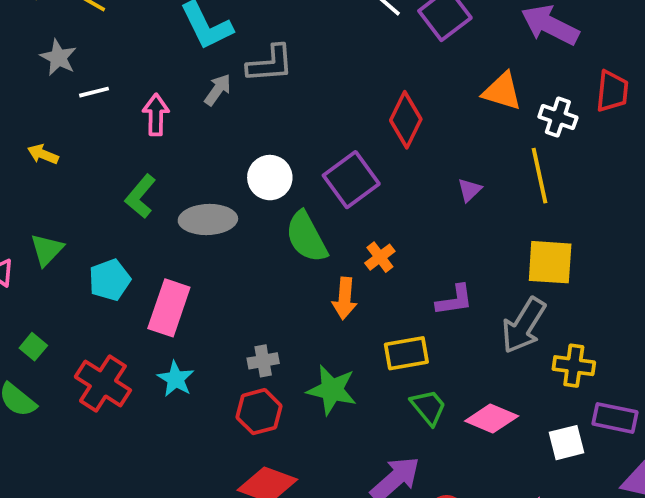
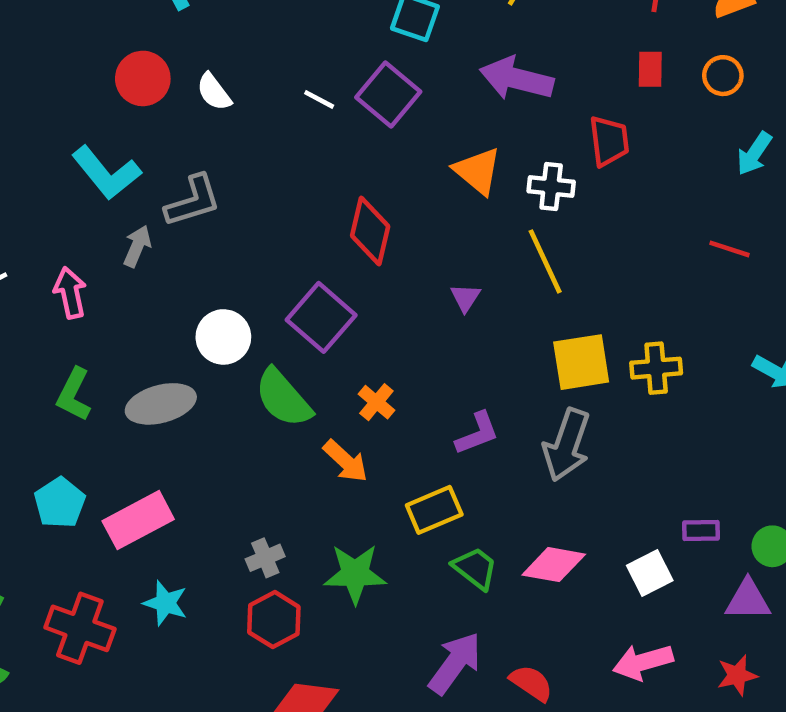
orange triangle: (502, 91) -> (478, 171), turned 36
orange arrow: (345, 298) -> (346, 461), turned -39
pink rectangle: (169, 308) -> (138, 520), turned 56
yellow cross: (574, 366) -> (656, 368), moved
purple rectangle: (615, 418) -> (701, 531), size x0.7

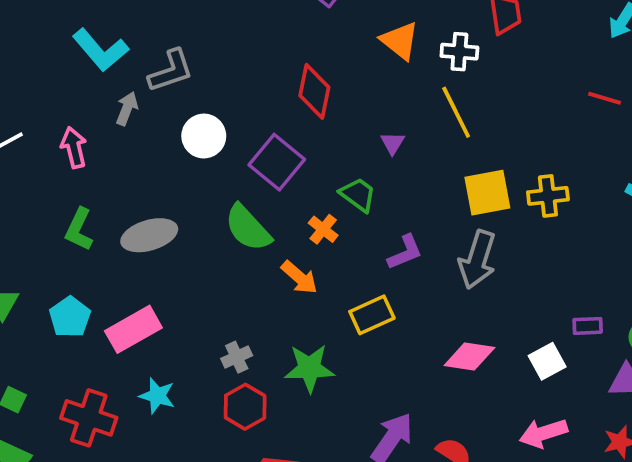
white circle: (223, 337) -> (204, 136), moved
green trapezoid: (475, 568) -> (358, 195), moved

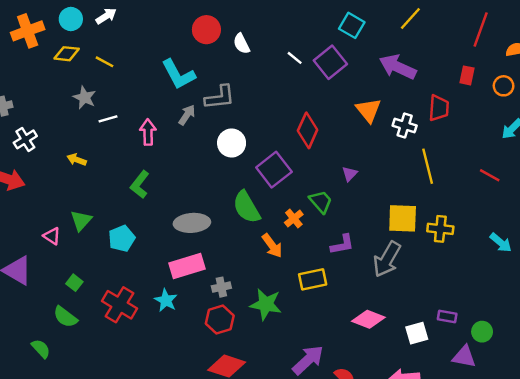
yellow line: (456, 112) -> (428, 166), moved
gray ellipse: (149, 235) -> (192, 223), moved
pink rectangle: (133, 329) -> (187, 266), moved

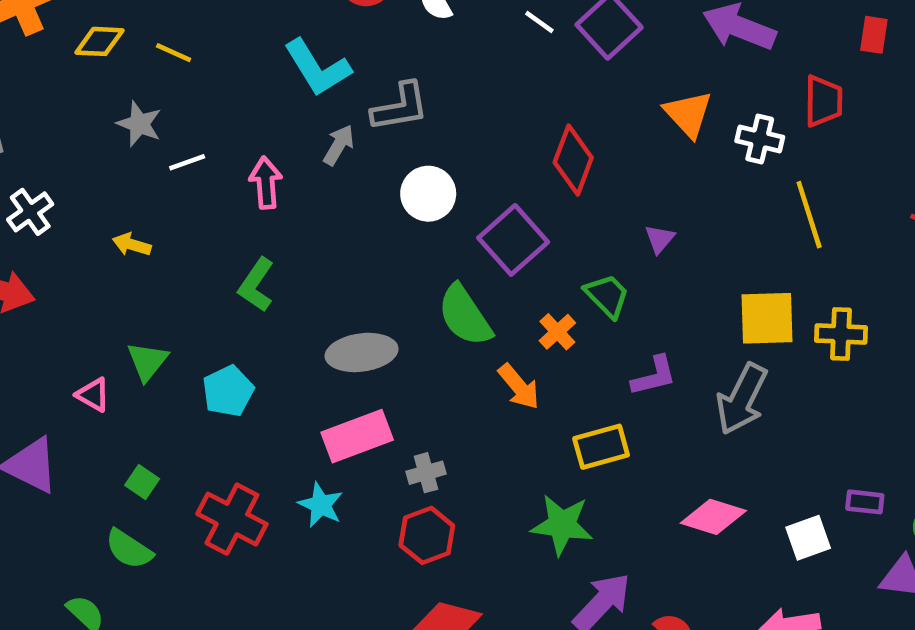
green star: (266, 304) -> (562, 525), moved

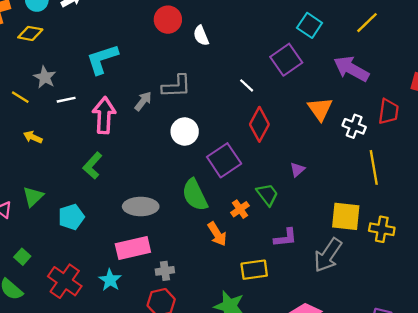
white line: (539, 22) -> (247, 85), moved
yellow line: (174, 53) -> (20, 97), moved
cyan L-shape: (317, 68) -> (102, 59), moved, turned 96
pink arrow: (266, 183) -> (104, 115), size x1.4

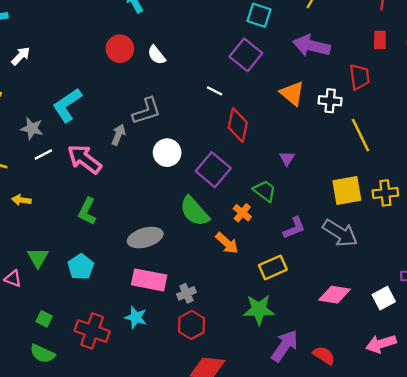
gray star: (45, 77) -> (32, 128), moved
pink arrow: (104, 115) -> (84, 159), turned -40
pink rectangle: (133, 248) -> (149, 280), turned 40
gray arrow: (328, 255) -> (340, 233), turned -76

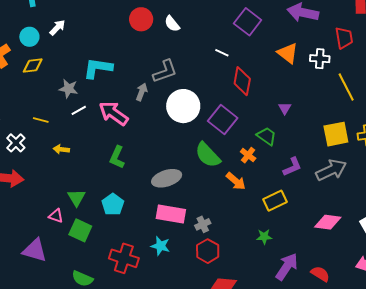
cyan L-shape: (67, 105) -> (98, 68), turned 44
white circle: (167, 153) -> (183, 106), size x1.4
gray arrow: (340, 233) -> (331, 170), turned -56
green star: (259, 310) -> (264, 237), size x0.6
green square: (44, 319) -> (80, 230), moved, size x1.6

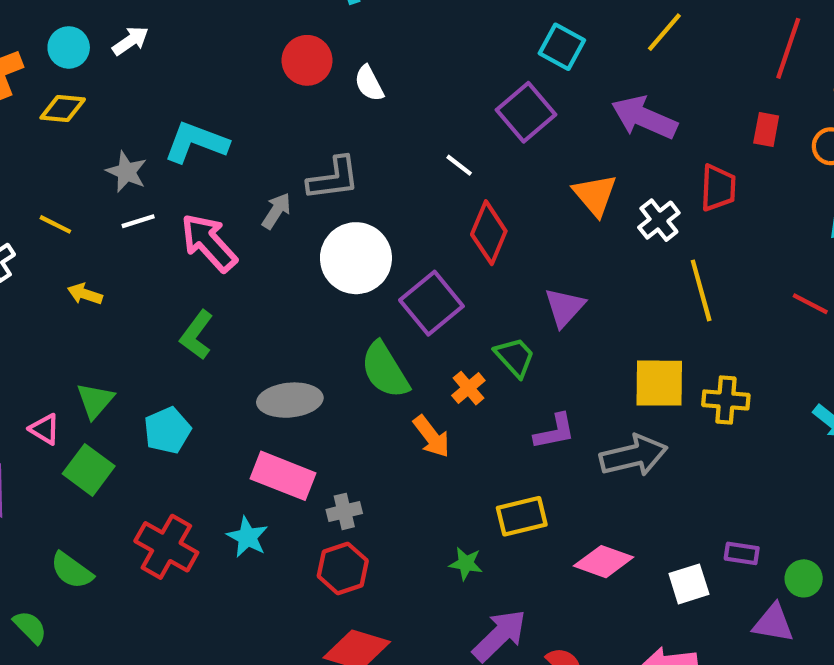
white cross: (320, 59) -> (659, 220), turned 36
purple triangle: (285, 108) -> (565, 307), size x1.5
yellow rectangle: (275, 201) -> (522, 516), moved

